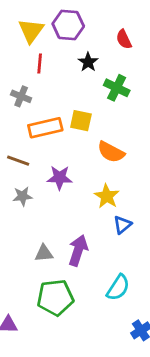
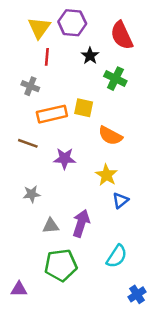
red semicircle: (124, 39) -> (122, 35), size x1.6
gray star: (22, 196) -> (32, 194), moved

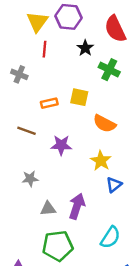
gray cross: (30, 86) -> (19, 74), moved
orange rectangle: (52, 114) -> (49, 103), size x0.6

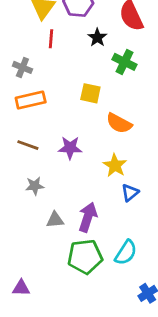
orange rectangle: (49, 103) -> (31, 100), moved, size x1.5
brown line: (26, 131) -> (28, 145), moved
green pentagon: (58, 246) -> (85, 257), moved

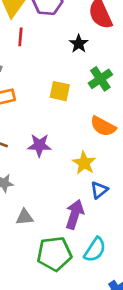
black star: (97, 37) -> (79, 44), moved
green cross: (124, 62) -> (100, 79), moved, turned 30
orange semicircle: (119, 123) -> (103, 126), moved
purple arrow: (88, 217) -> (75, 214), moved

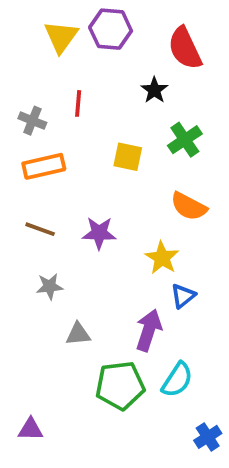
red line: (20, 37) -> (78, 103), moved

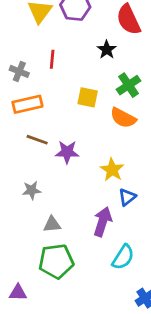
orange semicircle: (189, 206) -> (123, 118), moved
brown line: (40, 229) -> (37, 140), moved
green pentagon: (120, 385) -> (56, 261), moved

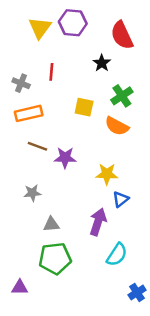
yellow star: (112, 170) -> (107, 174), turned -30

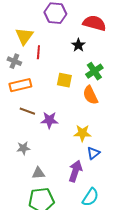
yellow triangle: (40, 28) -> (24, 36), moved
red semicircle: (122, 35) -> (94, 23), turned 130
orange semicircle: (117, 126) -> (90, 95), turned 36

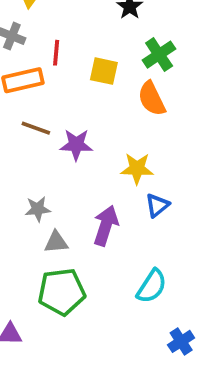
red line: (38, 52) -> (56, 53), moved
gray star: (23, 148) -> (38, 209), moved
purple arrow: (75, 171) -> (106, 226), moved

